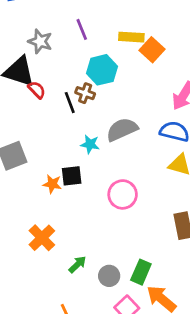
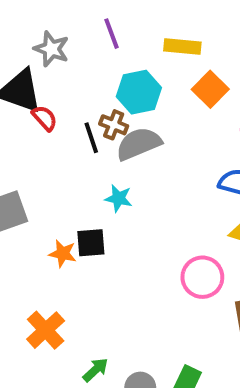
orange square: (152, 50) -> (210, 89), moved
gray semicircle: (122, 130) -> (139, 144), moved
pink circle: (123, 194) -> (202, 277), moved

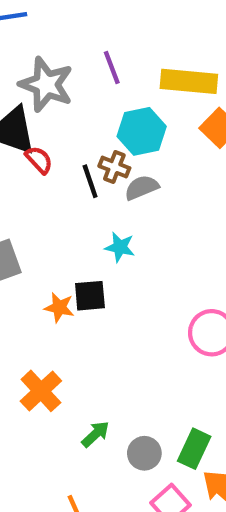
yellow rectangle: (182, 46) -> (189, 81), size x1.4
gray star: (51, 49) -> (46, 85), size x1.4
gray semicircle: (139, 144) -> (142, 188), size x0.7

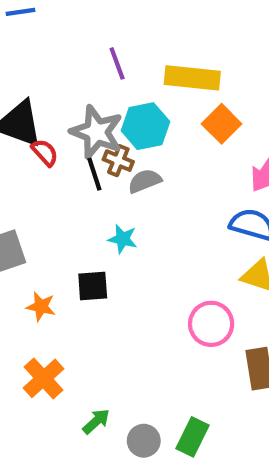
gray star: (46, 85) -> (97, 132), moved
orange star: (59, 307) -> (41, 306), moved

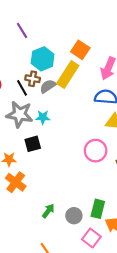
yellow rectangle: (192, 78) -> (68, 75), moved, turned -52
gray star: (97, 132) -> (20, 114), moved
orange cross: (44, 378) -> (16, 182), moved

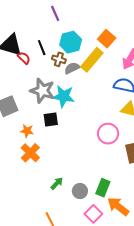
black line: (22, 88) -> (42, 48), moved
cyan star: (43, 117) -> (63, 96), size x1.6

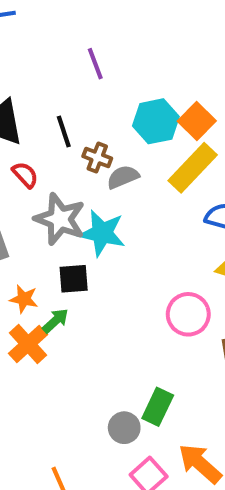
cyan hexagon: (71, 42) -> (156, 121), moved
red semicircle: (24, 58) -> (25, 175), moved
yellow rectangle: (92, 60) -> (193, 168), moved
green arrow: (57, 183) -> (55, 321), moved
green rectangle: (103, 188) -> (158, 407), moved

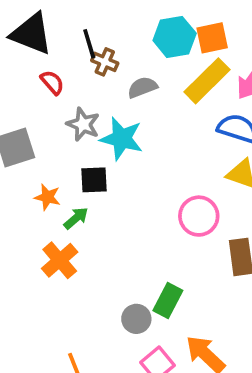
orange square: (197, 121) -> (212, 38), turned 32
brown cross: (97, 157) -> (105, 62), moved
gray star: (60, 219) -> (83, 124), size x0.7
orange cross: (28, 344) -> (60, 260), moved

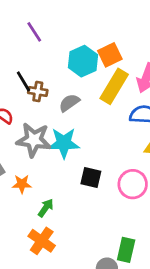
gray star: (83, 124) -> (34, 140), size x1.4
black square: (94, 180) -> (91, 177), moved, turned 30
orange star: (47, 197) -> (22, 184), moved

